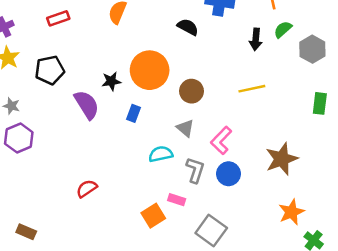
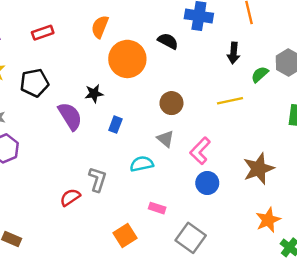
green semicircle: (283, 29) -> (260, 74), moved
orange circle: (150, 70) -> (127, 59), moved
gray L-shape: (195, 170) -> (98, 179), moved
orange square: (153, 216) -> (125, 235), moved

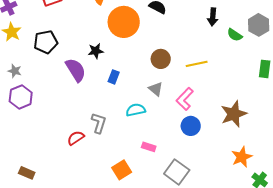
green semicircle: (260, 74) -> (235, 35), turned -105
yellow line: (230, 101) -> (197, 64), moved

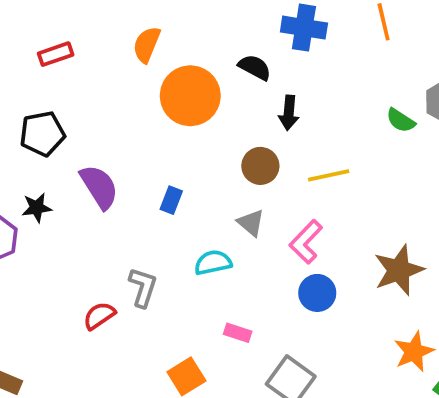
black arrow: (213, 17) -> (289, 113), moved
black star: (96, 51) -> (37, 208), moved

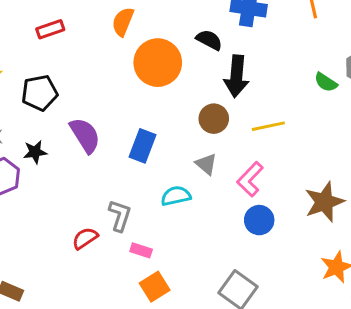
black arrow: (289, 113) -> (236, 76), size x1.5
blue rectangle: (171, 200) -> (143, 146), size x1.5
pink rectangle: (238, 333) -> (141, 250), moved

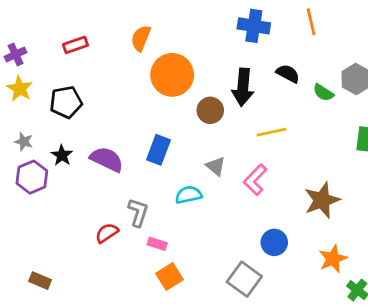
black semicircle: (209, 40) -> (288, 74), moved
brown circle: (214, 119) -> (210, 110), moved
purple semicircle: (85, 135) -> (107, 159), moved, turned -32
black star: (35, 152) -> (62, 155), turned -30
blue circle: (259, 220) -> (274, 242), moved

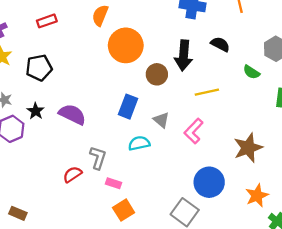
green semicircle: (323, 93) -> (251, 72), moved
blue rectangle: (159, 150) -> (128, 107), moved
blue circle: (274, 242) -> (209, 182), size x1.4

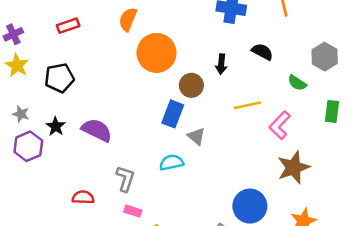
black arrow: (184, 55) -> (221, 64), size x0.6
blue rectangle: (128, 107) -> (173, 114), moved
pink L-shape: (194, 131) -> (280, 125), moved
red semicircle: (72, 174) -> (83, 197), moved, turned 36
pink rectangle: (113, 183) -> (133, 211), moved

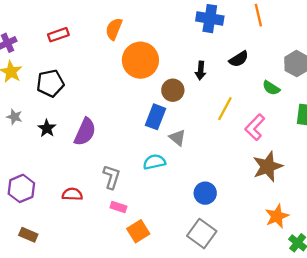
black semicircle: (262, 52) -> (239, 59), turned 120
yellow line: (247, 105) -> (225, 109), turned -50
purple semicircle: (97, 130) -> (85, 132), turned 88
purple hexagon: (28, 146) -> (21, 188), moved
blue circle: (250, 206) -> (205, 193), moved, size x0.7

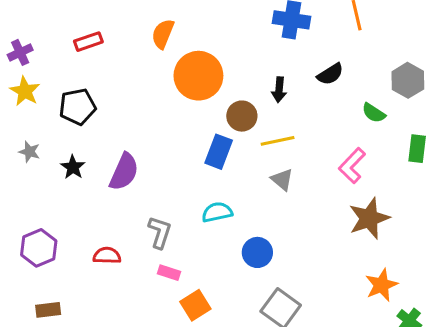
yellow line: (225, 109) -> (278, 141), moved, turned 50
gray triangle: (177, 138) -> (282, 180), moved
blue circle: (205, 193) -> (257, 252), moved
brown rectangle: (28, 235) -> (48, 310), turned -30

